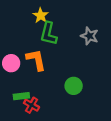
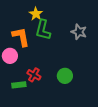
orange L-shape: (36, 60) -> (21, 37), moved
red cross: (32, 105) -> (34, 75), moved

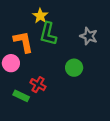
green circle: (65, 76) -> (74, 68), moved
green rectangle: (19, 85) -> (21, 96), turned 32

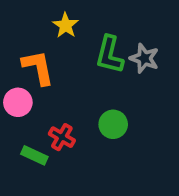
green L-shape: (48, 34) -> (109, 55), moved
green circle: (74, 68) -> (113, 124), moved

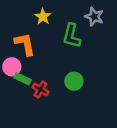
gray star: (144, 58) -> (94, 17), moved
green rectangle: (34, 155) -> (23, 79), moved

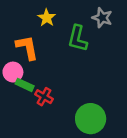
green circle: (74, 81) -> (91, 119), moved, size x1.5

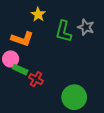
gray star: (102, 18) -> (86, 27), moved
orange L-shape: (27, 47) -> (22, 39), turned 120

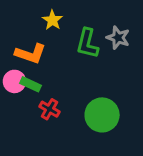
green rectangle: (20, 70) -> (31, 84), moved
green circle: (74, 97) -> (102, 115), moved

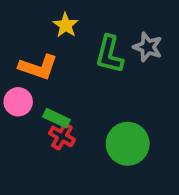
green rectangle: (31, 84) -> (56, 118), moved

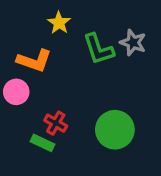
green L-shape: (109, 54) -> (98, 49), turned -32
green rectangle: (56, 118) -> (43, 143), moved

